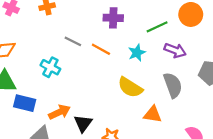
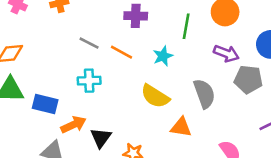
green line: (157, 27) -> (186, 26), turned -55
purple arrow: (175, 50) -> (226, 53), moved
cyan cross: (50, 67) -> (89, 81), moved, turned -30
blue rectangle: (25, 103) -> (45, 104), moved

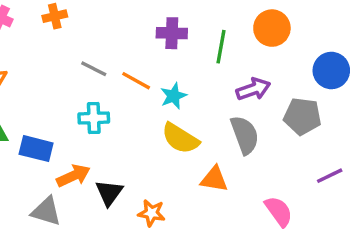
purple cross: (136, 16) -> (172, 33), moved
purple arrow: (226, 53) -> (253, 89), moved, turned -40
cyan star: (163, 56) -> (174, 96), moved

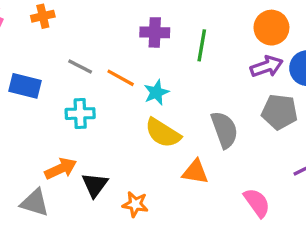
orange circle: (272, 28) -> (271, 28), moved
purple arrow: (253, 89) -> (267, 66), moved
blue rectangle: (36, 149) -> (25, 86), moved

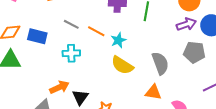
orange triangle: (195, 172) -> (153, 92), moved

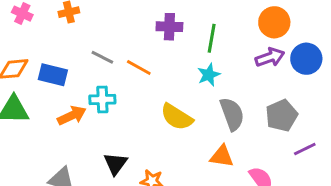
cyan star: (118, 40) -> (209, 75), moved
gray pentagon: (194, 52) -> (282, 116), moved, turned -30
orange arrow: (59, 87) -> (72, 116), moved

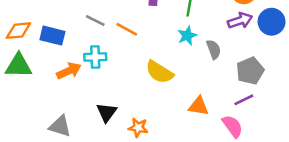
gray semicircle: (232, 114) -> (214, 49), moved, size x0.7
purple line: (305, 149) -> (244, 100), moved

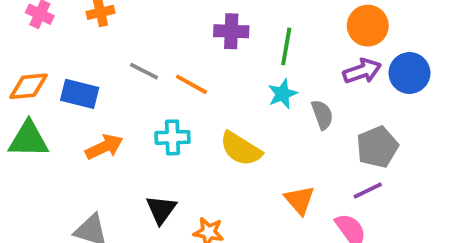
cyan cross: (95, 57) -> (173, 137), moved
orange triangle: (199, 106) -> (300, 200), turned 40

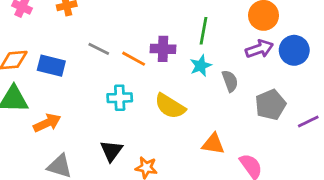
purple cross: (231, 31) -> (163, 49), moved
orange arrow: (104, 147) -> (47, 123), moved
purple line: (368, 191) -> (308, 121), moved
orange triangle: (300, 200) -> (213, 144), turned -40

